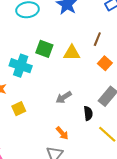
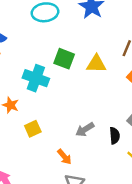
gray arrow: (64, 97) -> (85, 129), moved
orange arrow: (62, 133) -> (64, 157), moved

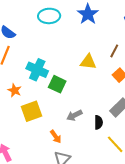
green square: (64, 59) -> (57, 84), moved
yellow square: (33, 129) -> (31, 111), size x1.5

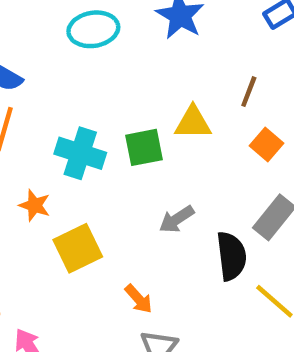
green square: (57, 84) -> (144, 147), moved, turned -30
gray arrow: (74, 115) -> (177, 219), moved
black semicircle: (99, 122) -> (231, 256), size x1.5

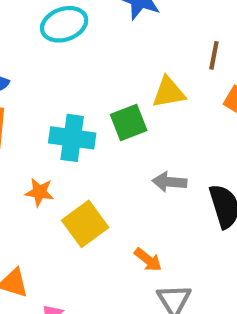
gray arrow: (177, 219) -> (170, 182), turned 48

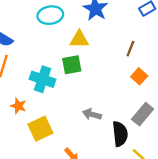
yellow triangle: (169, 92) -> (79, 39), moved
green square: (129, 122) -> (72, 65), moved

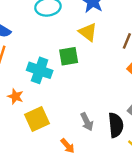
yellow triangle: (79, 39) -> (88, 32), moved, turned 36
gray arrow: (92, 114) -> (87, 122), moved, turned -132

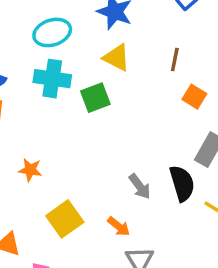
cyan cross: (40, 70) -> (52, 79), moved
yellow square: (37, 119) -> (65, 219), moved

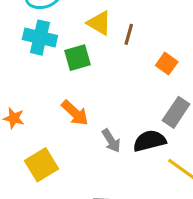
brown line: (175, 60) -> (129, 34), moved
black semicircle: (182, 183) -> (150, 141), turned -92
orange arrow: (119, 226) -> (75, 113), moved, size x1.4

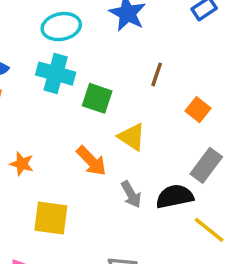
yellow triangle: (99, 23) -> (132, 137), moved
green square: (77, 58) -> (97, 98), turned 32
yellow square: (42, 165) -> (51, 218), turned 36

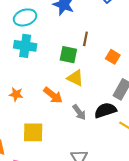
green square: (97, 98) -> (68, 55), moved
orange star: (22, 164) -> (16, 94), moved

